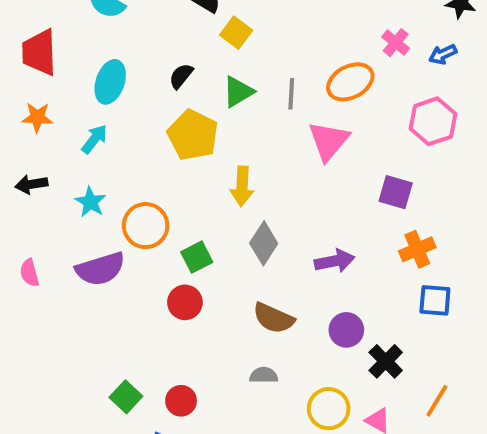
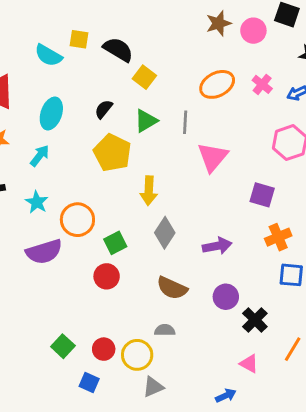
orange ellipse: (350, 82) -> (217, 84), moved
yellow circle: (329, 409) -> (137, 355), moved

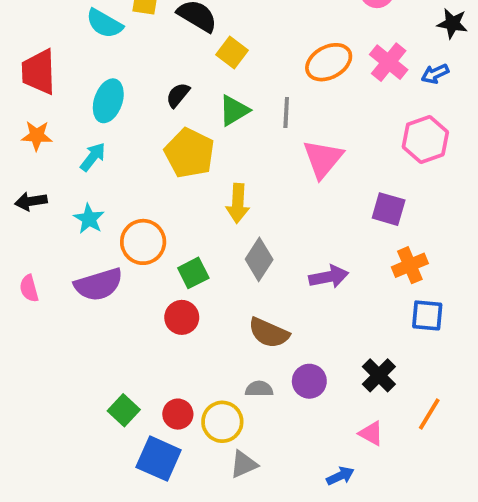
pink cross: (262, 84) -> (389, 62), size x1.4
purple circle: (226, 297) -> (309, 381), moved
blue square: (89, 383) -> (159, 459), size x1.6

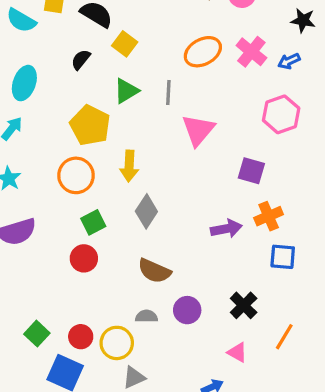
black semicircle: (178, 95) -> (81, 60), moved
orange circle: (143, 242) -> (76, 175), moved
purple arrow: (329, 277) -> (226, 229), moved

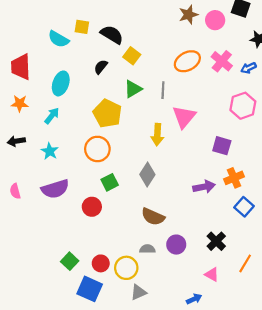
yellow arrow: (129, 166) -> (157, 135), moved
blue square: (283, 257) -> (244, 207), turned 36
red circle: (84, 258) -> (92, 207), moved

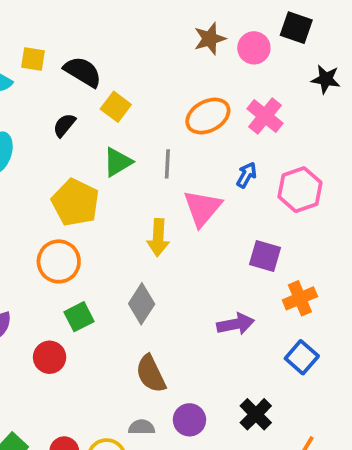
blue arrow: (248, 68) -> (247, 175), moved, turned 144
orange cross: (234, 178) -> (300, 298), moved
brown semicircle: (153, 217) -> (151, 374), turned 40

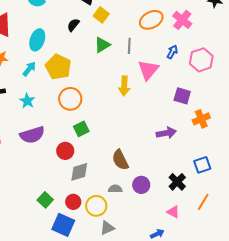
yellow pentagon: (75, 203) -> (58, 67), moved
gray diamond: (142, 304) -> (79, 172), moved, turned 40
blue square: (302, 357) -> (202, 165), moved, turned 30

